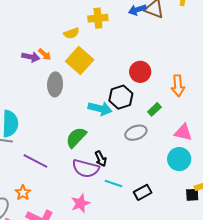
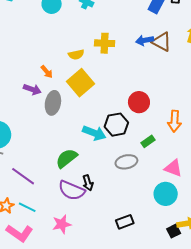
purple arrow: (31, 57) -> (32, 89), moved
cyan line: (113, 183) -> (27, 207), moved
black square: (192, 195) -> (174, 231), turned -32

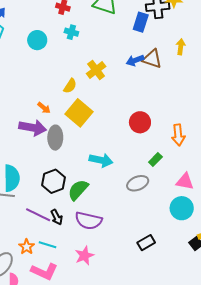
yellow cross: (105, 43) -> (96, 70), turned -30
yellow semicircle: (76, 54) -> (70, 86), turned -35
purple arrow: (32, 89) -> (33, 128), size x1.5
black hexagon: (116, 125) -> (54, 181), moved
black arrow: (88, 183) -> (57, 217), moved

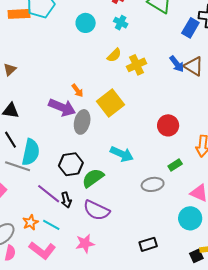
blue arrow: (135, 60) -> (177, 64), turned -120
yellow semicircle: (70, 86) -> (114, 55), moved

